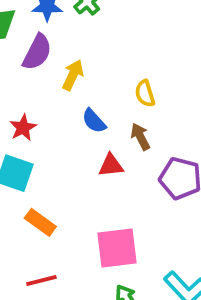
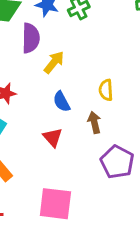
purple semicircle: (37, 52) -> (31, 38), turned -40
red triangle: (111, 165) -> (53, 137), moved, turned 40

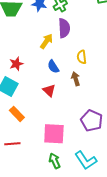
purple semicircle: (31, 38) -> (64, 28), moved
purple pentagon: (117, 162) -> (92, 121), moved

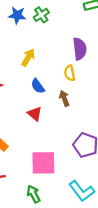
purple semicircle: (64, 28) -> (80, 49), moved
green arrow: (55, 161) -> (33, 194), moved

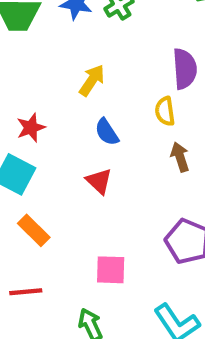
brown arrow: (64, 98) -> (180, 157), moved
pink square: (43, 163) -> (111, 270), size x0.7

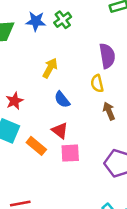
orange rectangle: (34, 230) -> (36, 146), moved
pink square: (111, 270) -> (70, 153), moved

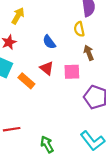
yellow arrow: (50, 68) -> (18, 16), moved
pink square: (70, 153) -> (72, 72), moved

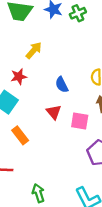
orange rectangle: (26, 81) -> (20, 135), moved

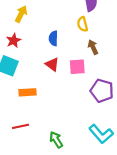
blue semicircle: (62, 85) -> (53, 38), turned 40
orange rectangle: (20, 135) -> (27, 92), turned -42

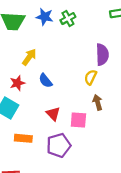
yellow semicircle: (82, 24) -> (90, 77), turned 32
blue semicircle: (53, 38) -> (45, 81), moved, turned -48
purple pentagon: (102, 91) -> (59, 145), moved, turned 30

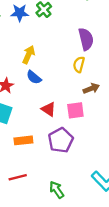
yellow arrow: (29, 57) -> (29, 55), moved
brown arrow: (98, 102) -> (91, 89), turned 96

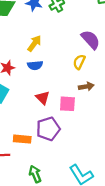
purple semicircle: (86, 39) -> (91, 40), turned -40
blue semicircle: (34, 77) -> (35, 65), turned -56
orange rectangle: (23, 140) -> (22, 139), moved

